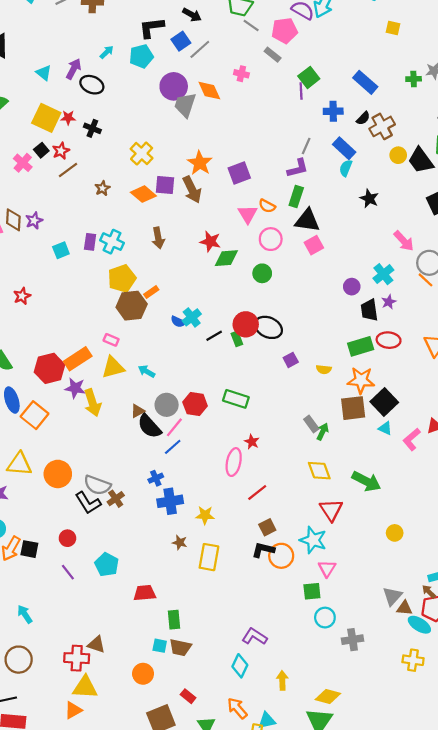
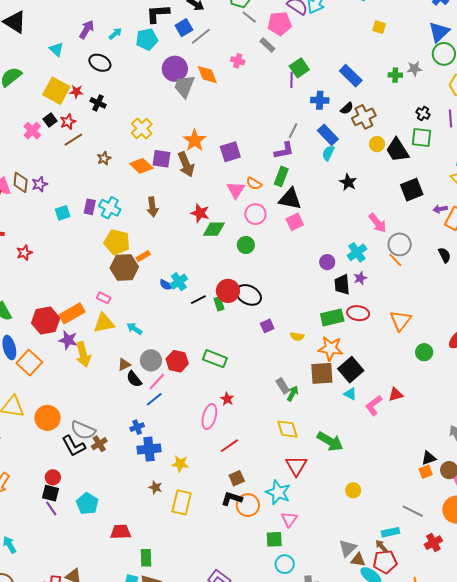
purple arrow: (74, 69) -> (87, 29), moved
yellow pentagon: (122, 279) -> (117, 242), turned 30
black semicircle: (149, 426) -> (134, 379), size x0.7
black square: (29, 549) -> (51, 493), moved

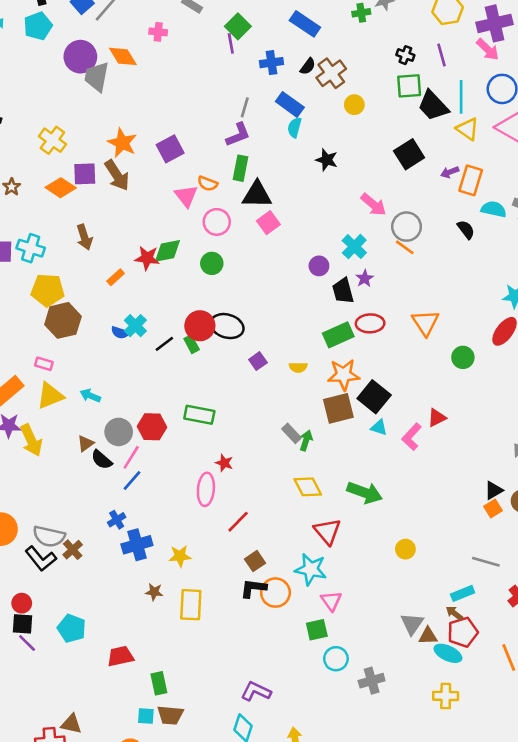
black trapezoid: (397, 150) -> (433, 106), moved
red star: (200, 213) -> (147, 258), moved
orange rectangle: (143, 256) -> (116, 277), moved

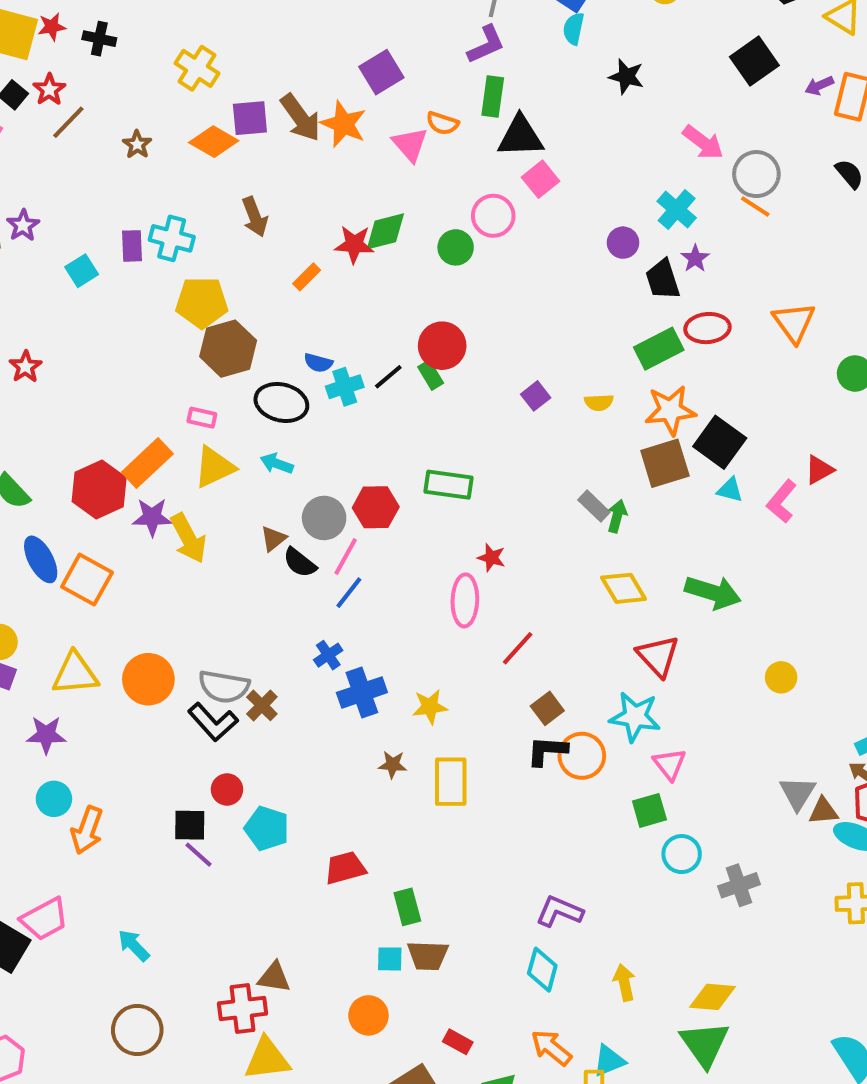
orange star: (122, 143) -> (344, 124), moved
pink circle: (217, 222) -> (493, 216), moved
cyan cross: (135, 326) -> (345, 387), moved, turned 30
black ellipse: (227, 326) -> (281, 402), moved
red circle: (22, 603) -> (227, 789), moved

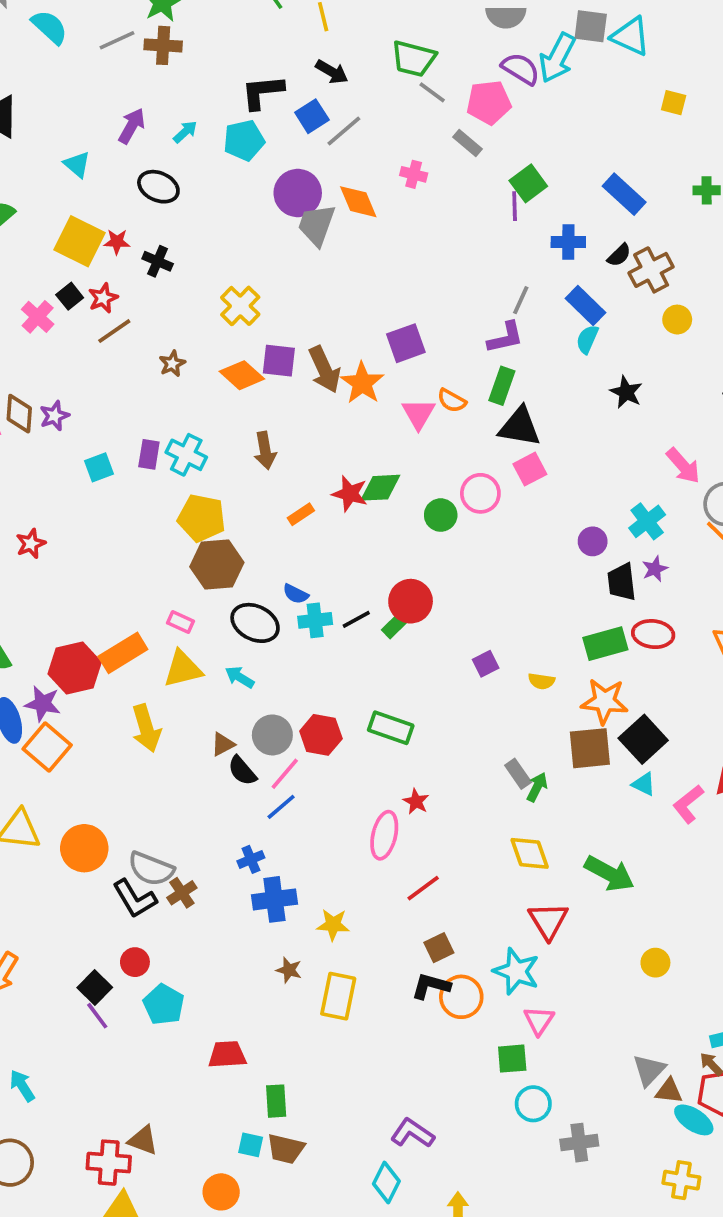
green rectangle: (431, 375) -> (395, 626), turned 65
purple star: (152, 517) -> (43, 704), moved
black square: (190, 825) -> (95, 987), turned 32

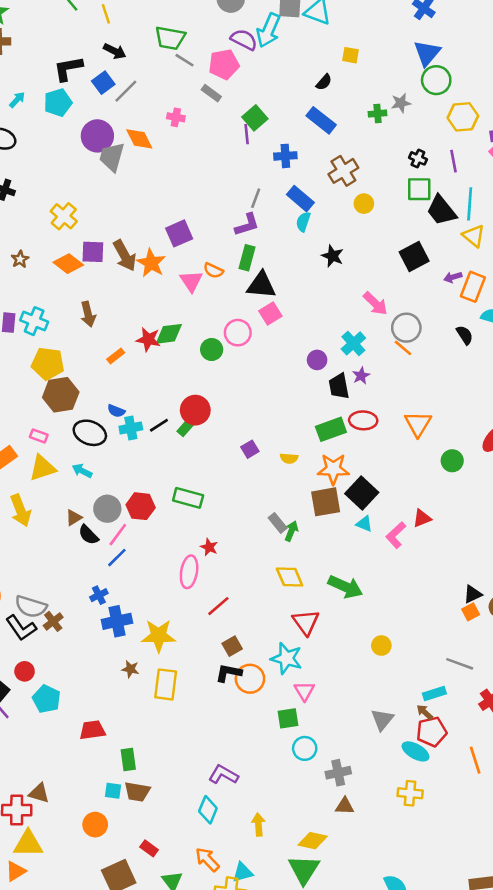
black semicircle: (619, 255) -> (324, 82), moved
yellow star: (333, 925) -> (159, 636), size x1.5
brown triangle: (669, 1091) -> (345, 806), moved

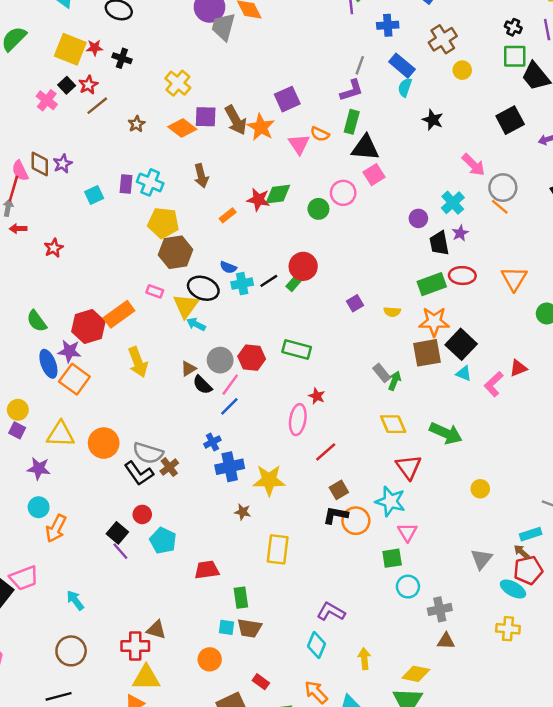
yellow triangle: (43, 468) -> (186, 306), moved, turned -36
yellow rectangle: (166, 684) -> (278, 549), moved

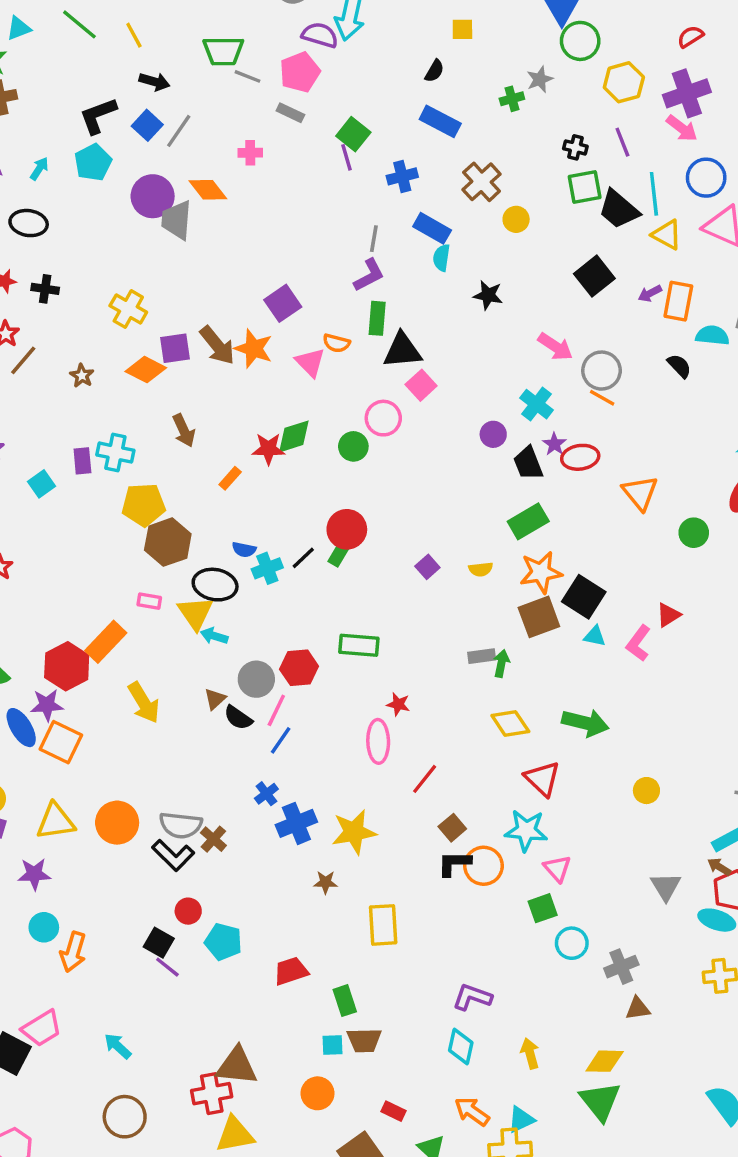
red ellipse: (462, 276) -> (580, 457), moved
gray rectangle: (382, 373) -> (482, 656), turned -48
brown triangle: (156, 630) -> (237, 1066), size x1.5

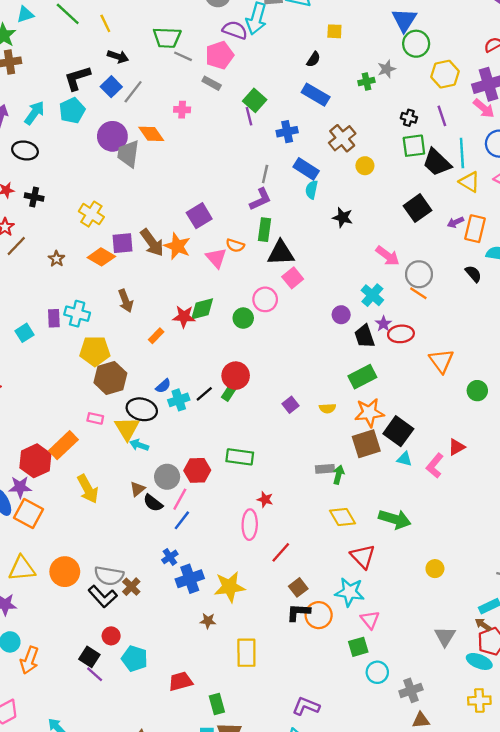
cyan arrow: (39, 169) -> (34, 113), size x1.5
blue semicircle: (244, 550) -> (163, 386), turned -56

